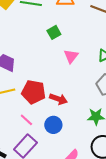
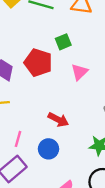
red pentagon: (34, 92) -> (38, 63), moved
pink line: (26, 120) -> (18, 139), turned 56

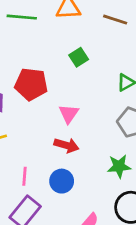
green square: (63, 42) -> (79, 57), moved
pink triangle: (79, 72) -> (69, 114), moved

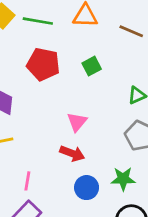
red pentagon: (31, 84) -> (43, 64), moved
blue circle: (62, 181) -> (87, 188), moved

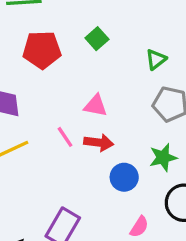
pink triangle: (77, 122) -> (95, 106), turned -45
pink line: (27, 181) -> (65, 137), moved, turned -30

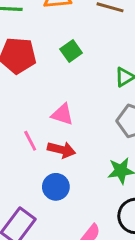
blue circle: (124, 177) -> (56, 187), moved

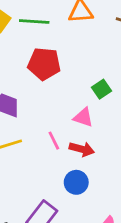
green square: (71, 51) -> (102, 89), moved

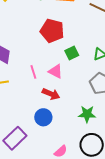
red pentagon: (44, 64) -> (52, 31), moved
pink line: (54, 141) -> (33, 72), moved

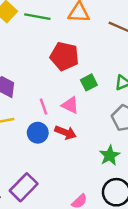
green star: (87, 114) -> (110, 155), turned -30
blue circle: (43, 117) -> (38, 133), moved

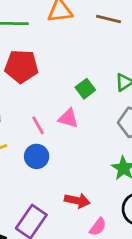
red pentagon: (64, 56) -> (21, 66), moved
red arrow: (66, 133) -> (77, 201), moved

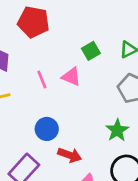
blue circle: (37, 156) -> (47, 129), moved

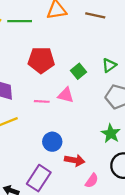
red pentagon: (34, 22) -> (41, 60), moved
pink line: (42, 80) -> (42, 101), turned -56

